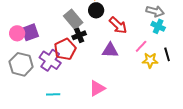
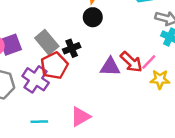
gray rectangle: (73, 19) -> (47, 42), moved
red arrow: (118, 25) -> (131, 62), moved
pink triangle: (97, 88) -> (80, 117), moved

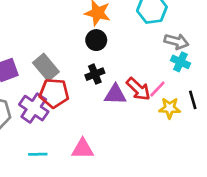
black cross: (72, 48) -> (95, 74), moved
red pentagon: (54, 66) -> (54, 93), turned 30
pink triangle: (80, 117) -> (83, 149), turned 30

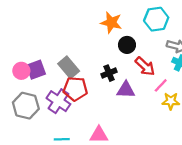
black circle: (96, 40) -> (127, 45), moved
red arrow: (138, 89) -> (145, 66), moved

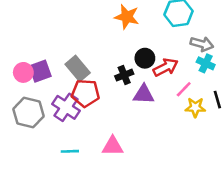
black circle: (127, 45) -> (145, 58), moved
red arrow: (145, 66) -> (166, 67), turned -70

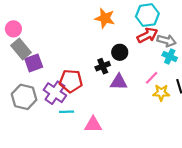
red arrow: (166, 67) -> (147, 35), moved
gray rectangle: (78, 69) -> (21, 49), moved
pink circle: (23, 72) -> (13, 29), moved
cyan line: (70, 151) -> (67, 112), moved

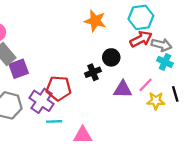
purple triangle: (119, 82) -> (123, 89), moved

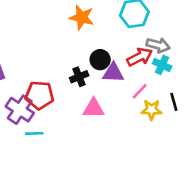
red arrow: (141, 39) -> (140, 57), moved
purple triangle: (123, 89) -> (113, 73), moved
pink triangle: (83, 135) -> (94, 108), moved

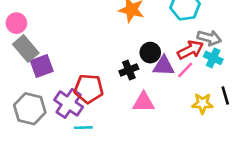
pink line: (140, 91) -> (185, 70), moved

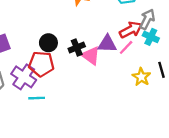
gray arrow: (209, 38) -> (147, 19), turned -78
black circle: (150, 53) -> (48, 43), moved
pink triangle: (144, 102) -> (91, 56), moved, turned 36
yellow star: (202, 103) -> (141, 77), turned 30

